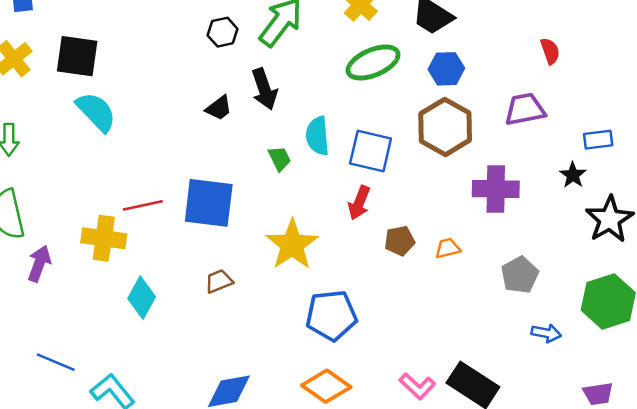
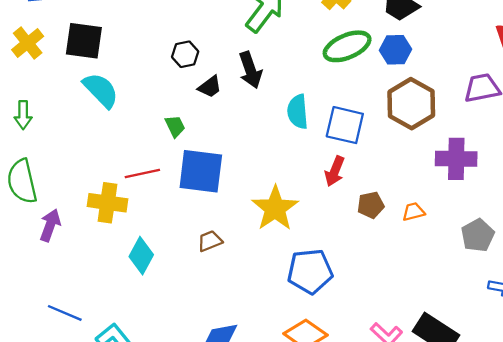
black hexagon: (223, 32) -> (185, 54), moved
blue hexagon: (446, 69) -> (395, 50), moved
green trapezoid: (279, 159) -> (175, 126), moved

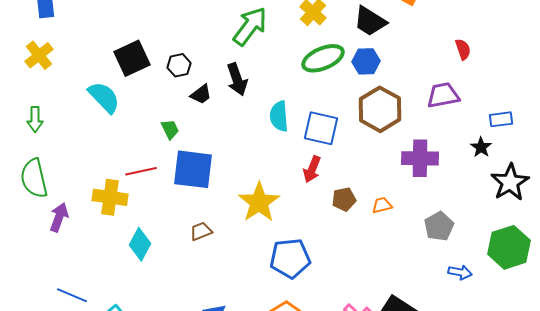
black square: (84, 41) -> (132, 58), moved, turned -33

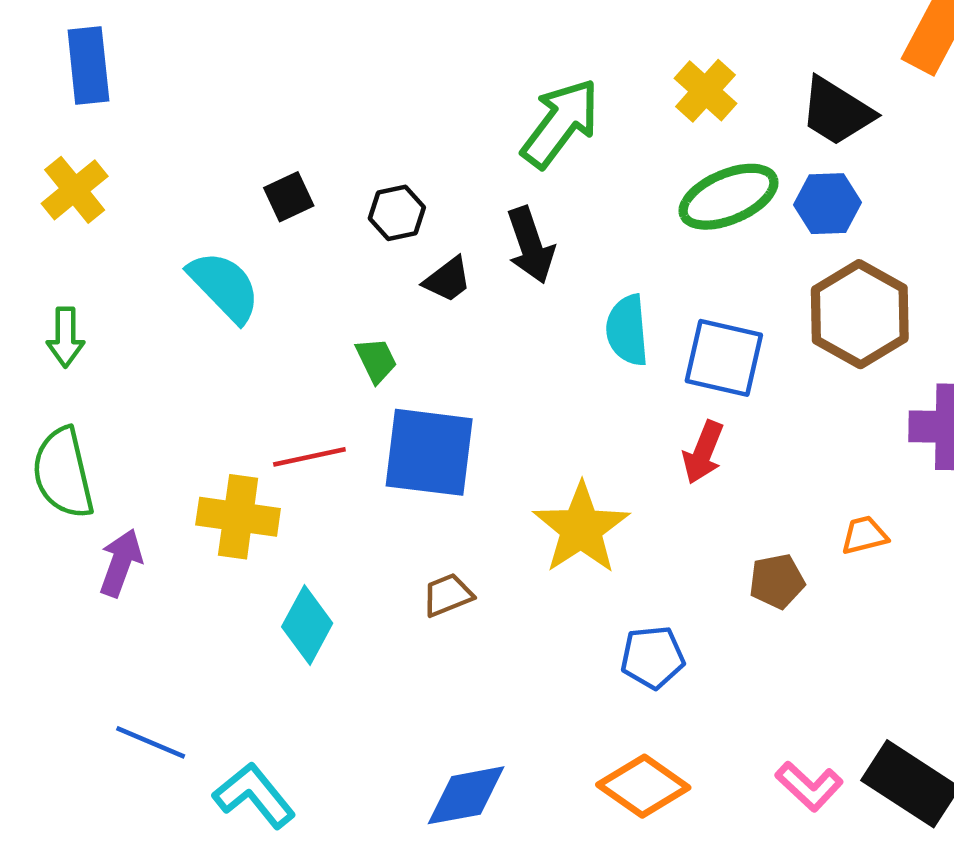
black square: (132, 58) -> (289, 197), size x0.6
brown pentagon: (344, 199) -> (777, 581), moved
blue pentagon: (290, 258) -> (653, 657), size x0.7

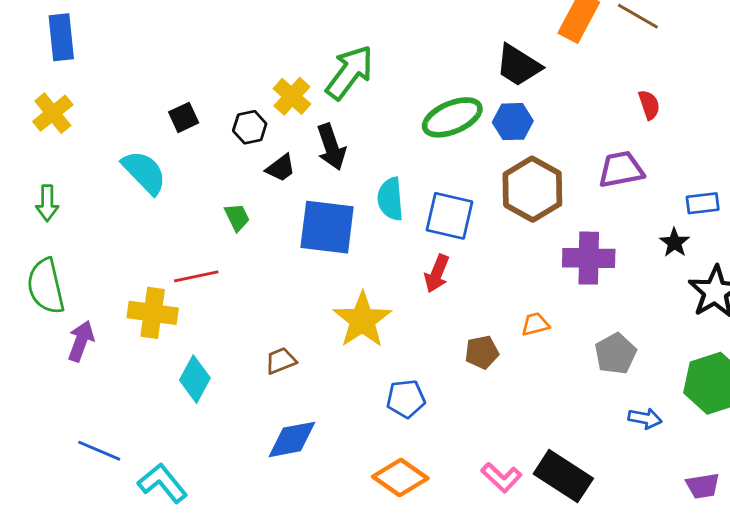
yellow cross: (705, 91) -> (292, 96), moved
blue square: (429, 452) -> (327, 227), moved
blue diamond: (466, 795) -> (292, 439), moved

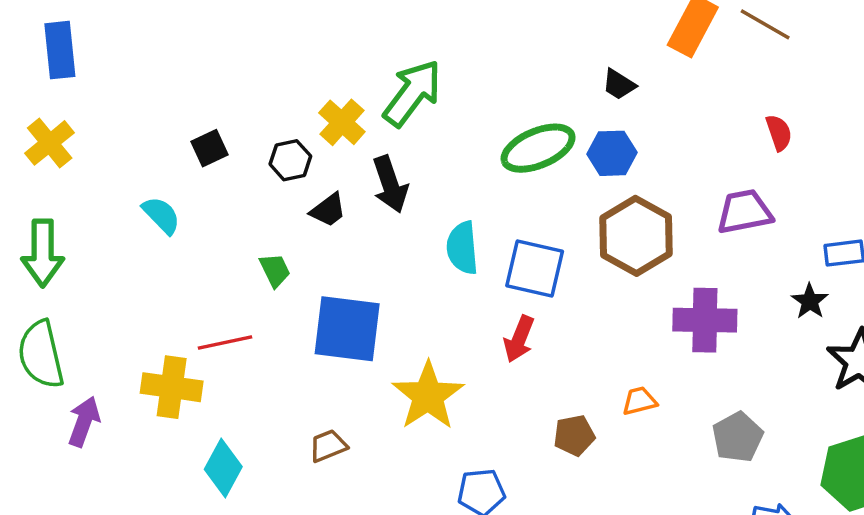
black trapezoid: (518, 65) -> (619, 84), size x0.6
cyan semicircle: (144, 172) -> (161, 215), size x0.7
green arrow: (47, 203) -> (43, 253), size x1.5
blue square: (327, 227) -> (347, 329), moved

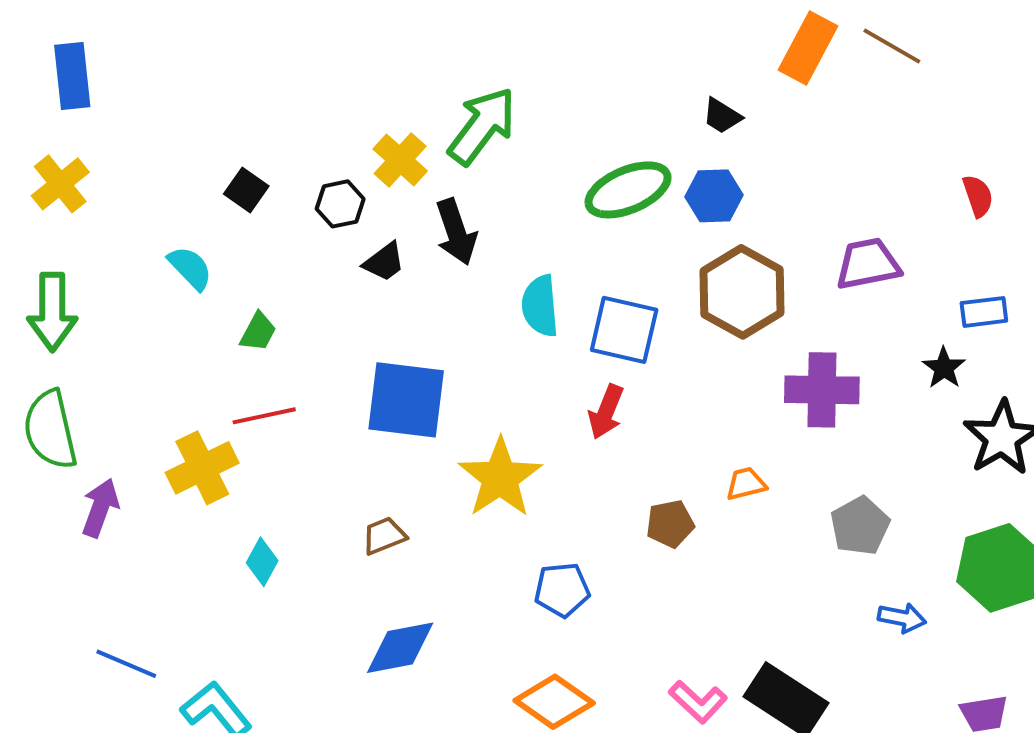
red semicircle: (779, 133) -> (978, 196), moved
black square: (210, 148) -> (246, 190), turned -30
green trapezoid: (275, 270) -> (258, 332), moved, turned 54
yellow cross: (172, 387) -> (202, 468), turned -34
cyan diamond: (223, 468) -> (262, 562), size x0.7

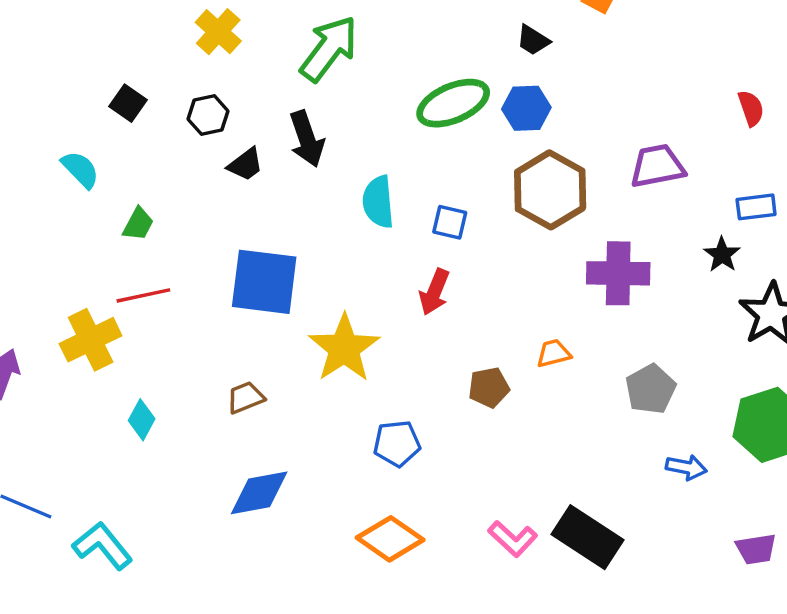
yellow cross: (400, 160) -> (218, 32), moved
blue square: (624, 330) -> (450, 222), size x0.6

